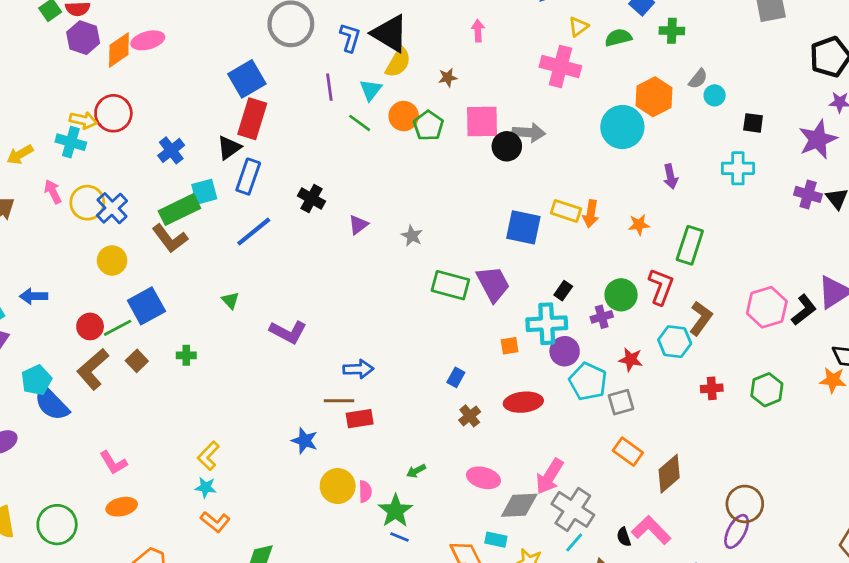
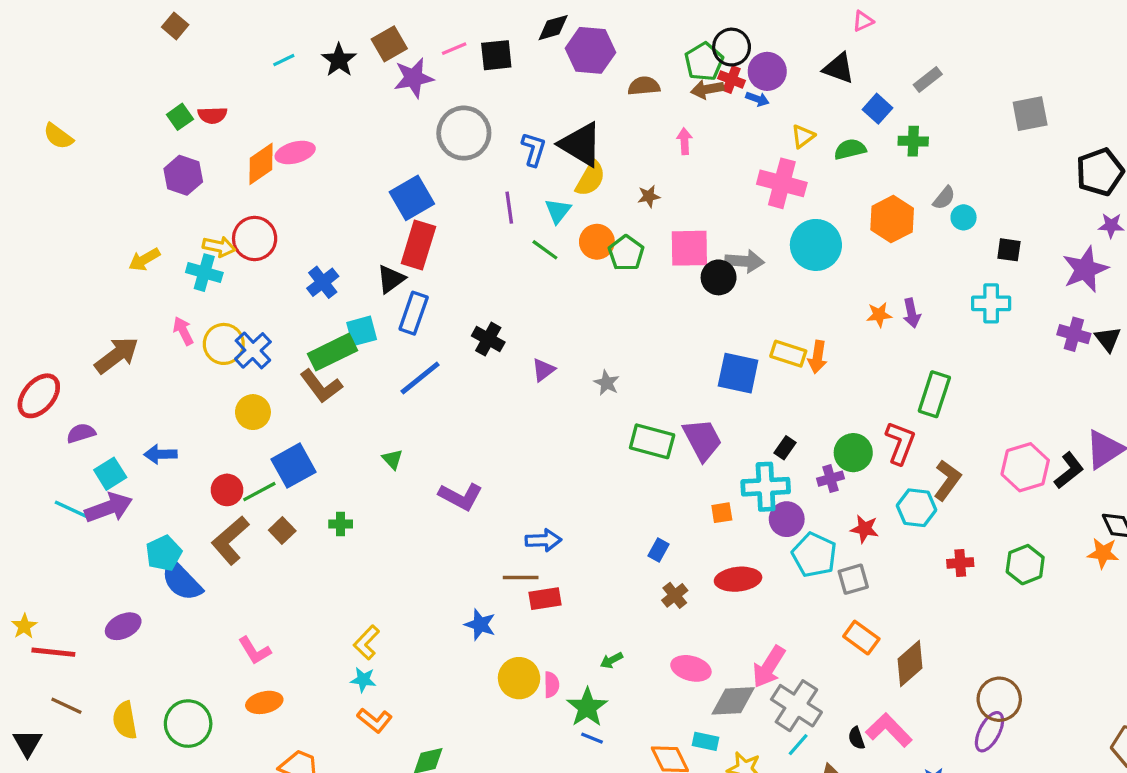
purple hexagon: (83, 38) -> (183, 175), moved
cyan circle: (622, 127) -> (816, 245), moved
yellow arrow: (20, 155) -> (144, 260), moved
orange star: (639, 225) -> (879, 315), moved

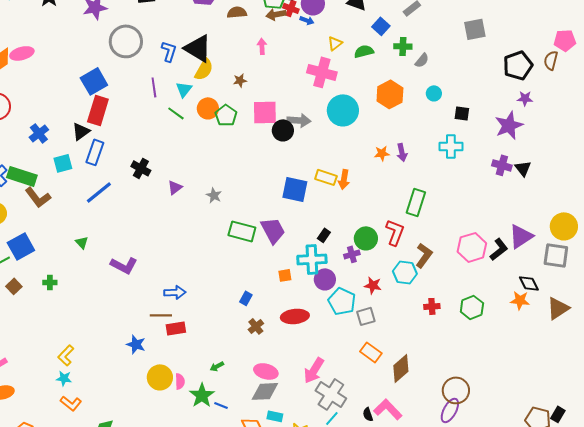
gray semicircle: (944, 198) -> (422, 60), moved
green rectangle: (332, 352) -> (22, 176), moved, turned 44
gray diamond: (733, 701) -> (265, 391), moved
blue line: (592, 738) -> (221, 405), moved

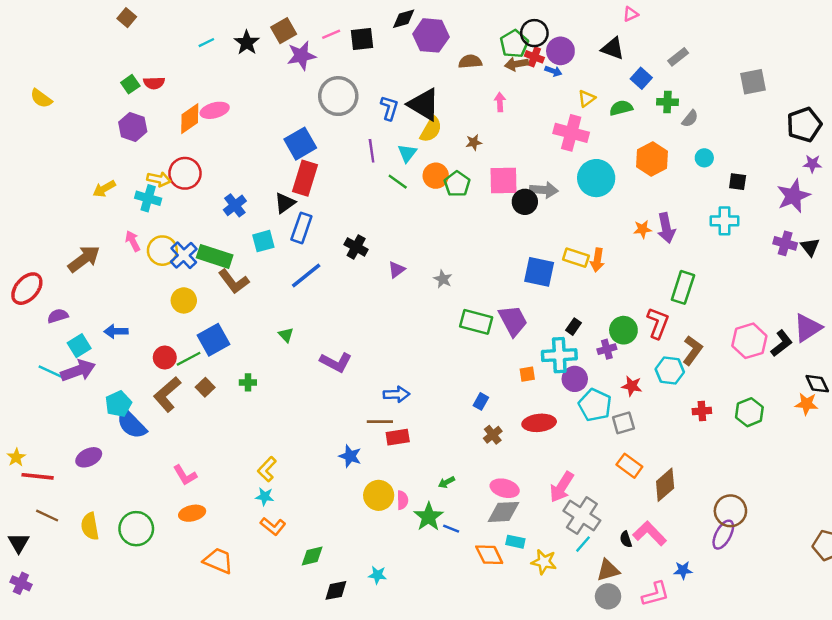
purple arrow: (402, 152) -> (666, 228), size x1.4

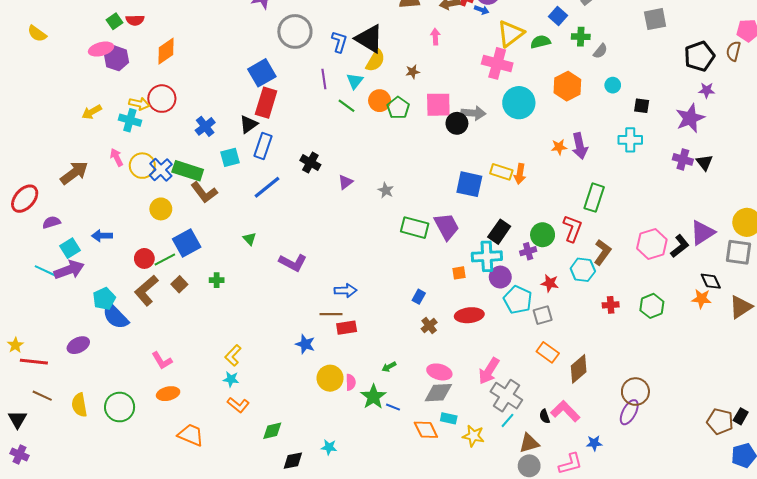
yellow triangle: (587, 98) -> (511, 34), size x1.8
pink ellipse: (215, 110) -> (101, 49), moved
black rectangle: (574, 327) -> (499, 232), size x1.6

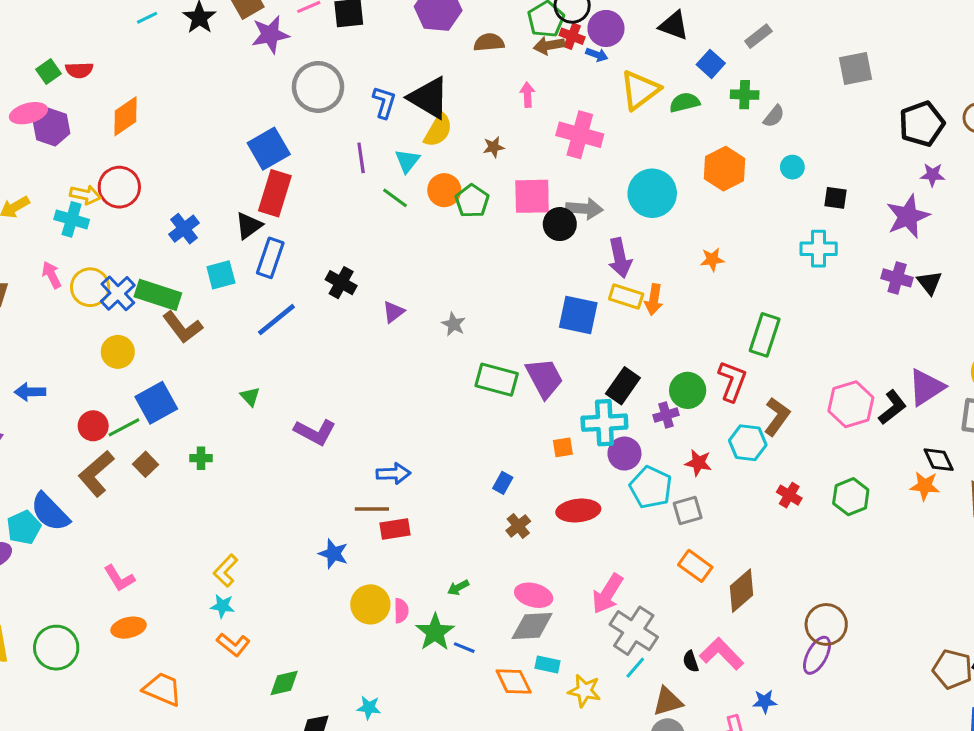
pink cross: (497, 63) -> (580, 135), moved
purple arrow: (580, 146) -> (620, 258), moved
cyan pentagon: (104, 299) -> (24, 527), moved
red cross: (611, 305) -> (789, 495), turned 35

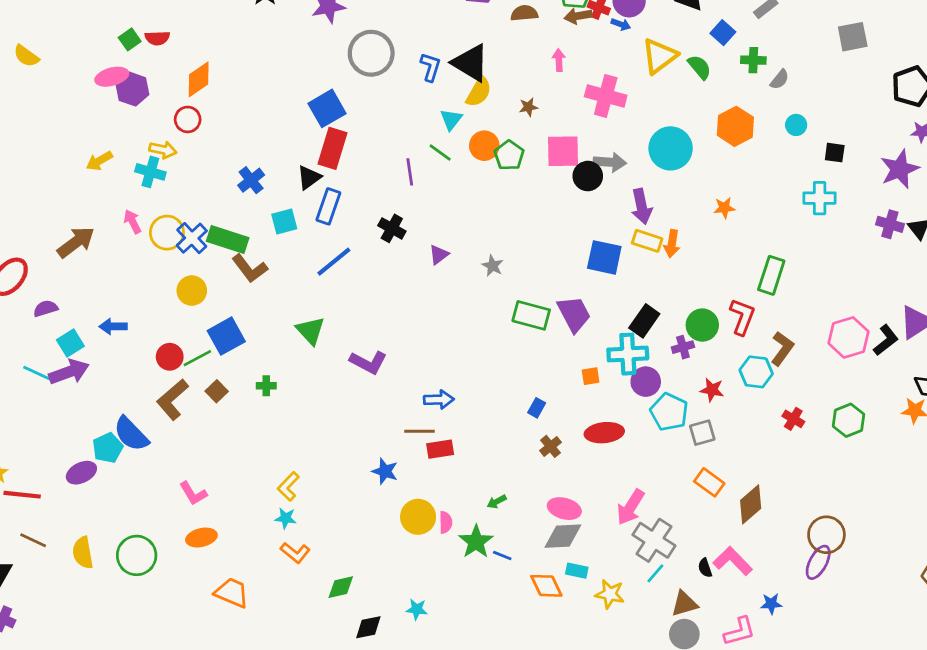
green semicircle: (685, 102) -> (700, 67), turned 64
purple line: (361, 158) -> (410, 172), moved
red circle: (119, 187) -> (188, 119), moved, size x0.7
green triangle: (250, 397) -> (310, 331), size x1.6

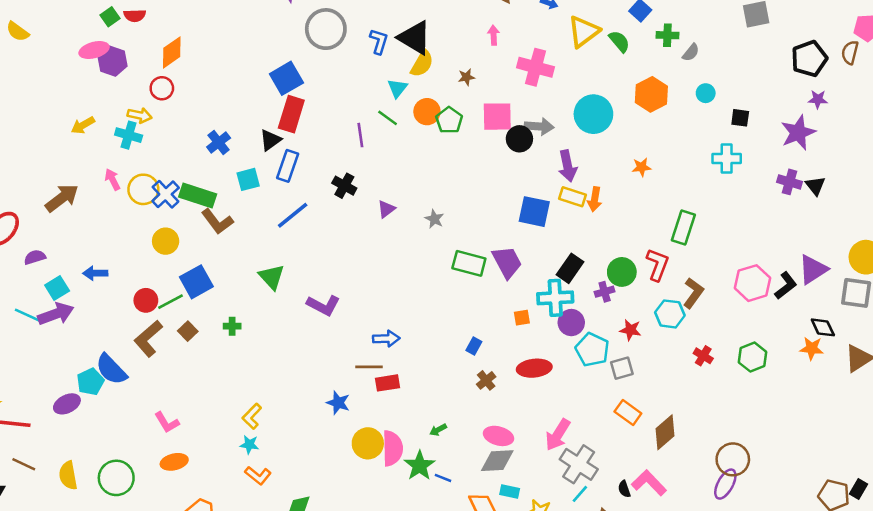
pink semicircle: (446, 522) -> (392, 448), size x1.8

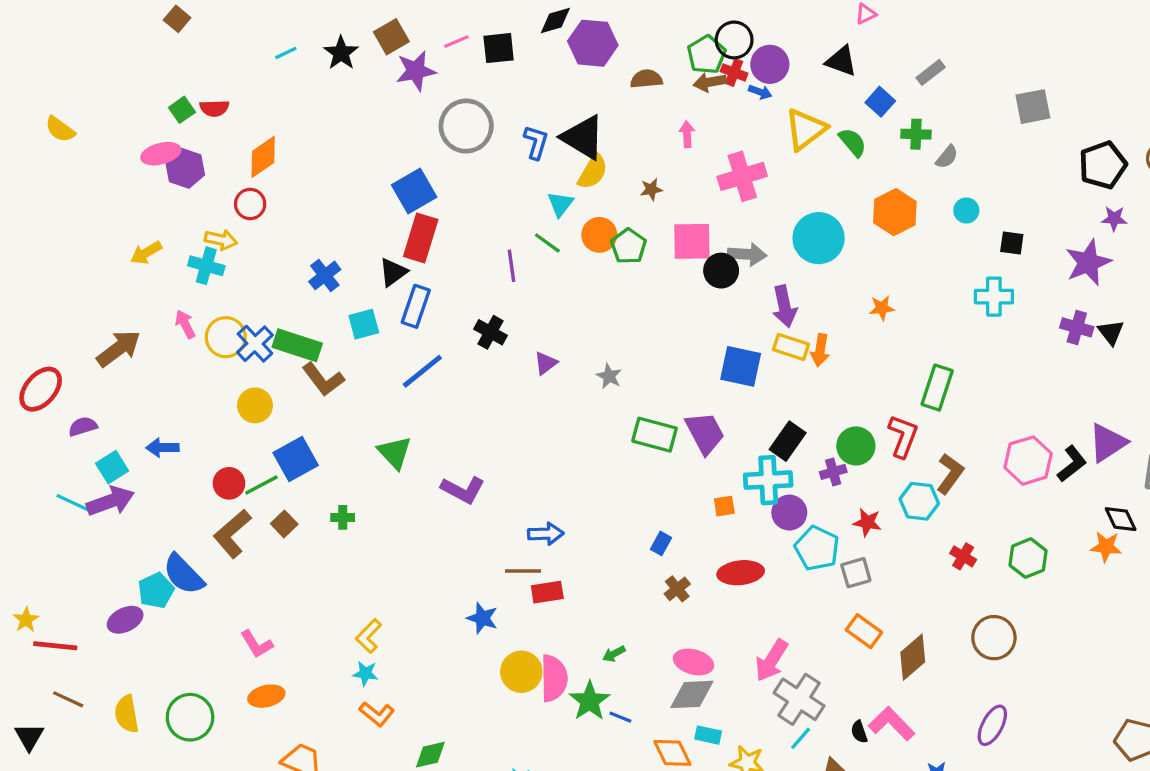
pink cross: (535, 67) -> (742, 176), turned -32
brown circle: (733, 459) -> (994, 638), moved

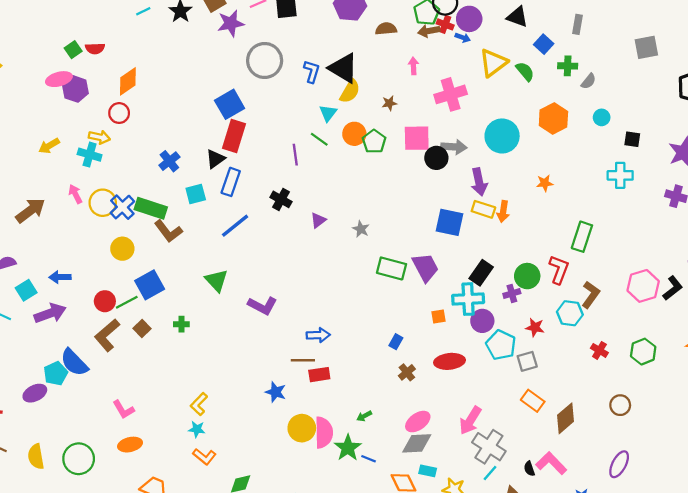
gray rectangle: (931, 72) -> (578, 24), turned -42
purple arrow: (110, 501) -> (50, 313), moved
brown circle: (994, 638) -> (620, 405), size x0.7
pink ellipse: (693, 662) -> (418, 422), turned -50

